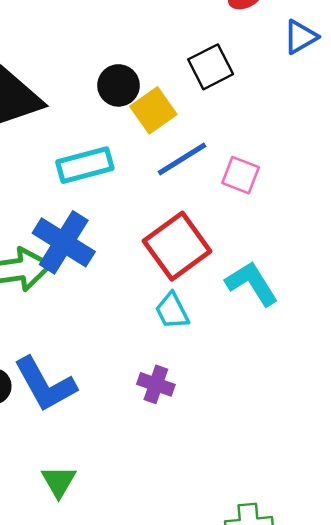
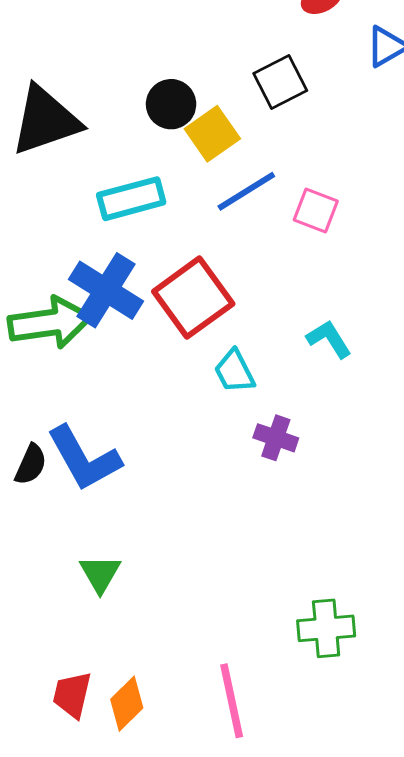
red square: (177, 246) -> (193, 298), moved
cyan L-shape: (252, 283) -> (329, 339), size x0.7
purple cross: (156, 384) -> (276, 438), moved

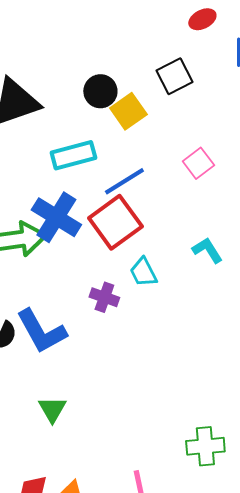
blue line: (246, 191) -> (124, 181), moved
pink square: (316, 210) -> (198, 163), turned 32
purple cross: (276, 438) -> (104, 297), moved

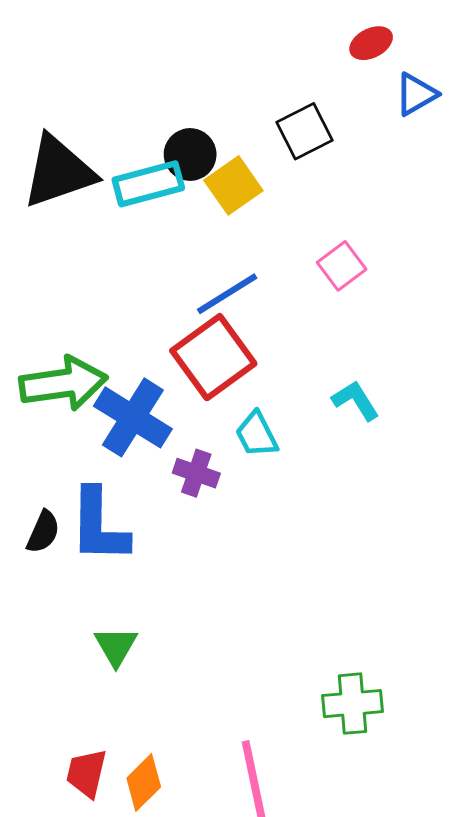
red ellipse: (202, 19) -> (371, 43), moved
cyan rectangle: (73, 155) -> (148, 184), moved
blue cross: (56, 217) -> (133, 417), moved
blue L-shape: (41, 331) -> (99, 526), turned 30

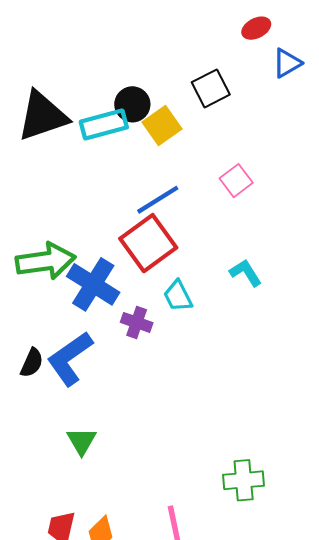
blue L-shape: (99, 526) -> (70, 358), turned 54

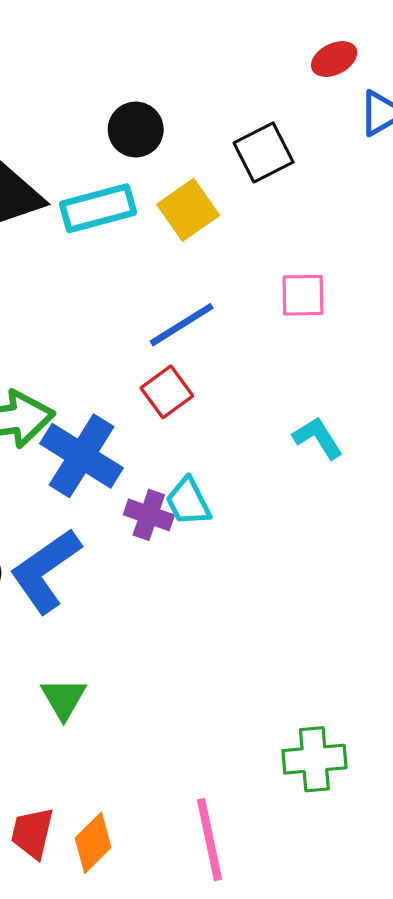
black circle: (132, 104) -> (136, 130), moved
pink square: (236, 181) -> (303, 295), turned 36
red square: (148, 243) -> (167, 392), size x0.6
cyan trapezoid: (178, 296) -> (188, 502), moved

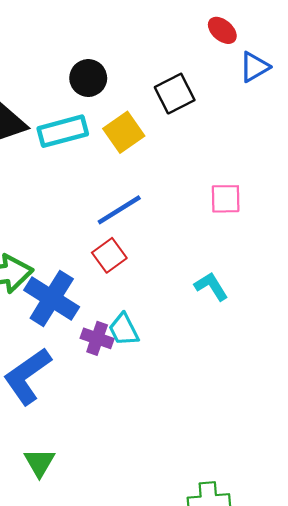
red ellipse: (334, 59) -> (222, 30), turned 68
pink square: (303, 295) -> (226, 199), moved

